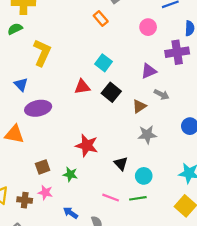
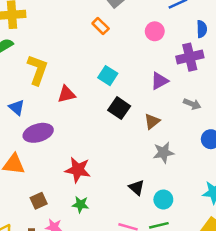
red triangle: (82, 87) -> (66, 94), moved
gray arrow: (161, 94) -> (192, 104), moved
red star: (87, 145) -> (78, 170), moved
brown square: (43, 167) -> (39, 201), moved

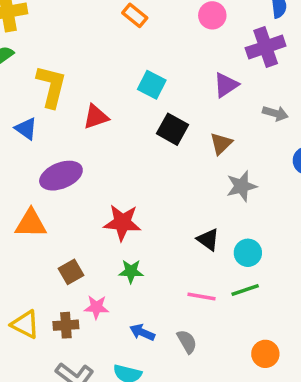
blue triangle: (17, 107) -> (26, 129), moved

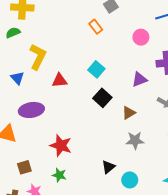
black triangle: (208, 240) -> (108, 167), turned 32

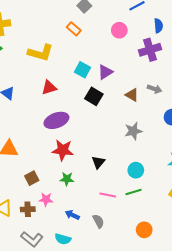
yellow L-shape: (38, 57) -> (41, 53), moved, turned 90
purple triangle: (139, 79) -> (105, 72), moved
purple ellipse: (31, 110) -> (56, 120), moved
brown triangle: (129, 113) -> (132, 95), moved, turned -48
black triangle: (108, 167) -> (98, 162), moved

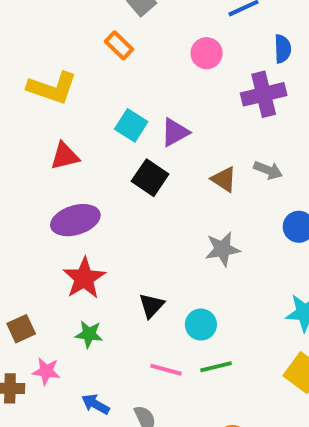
red star: (63, 150) -> (84, 278), turned 30
cyan circle: (136, 170) -> (201, 325), moved

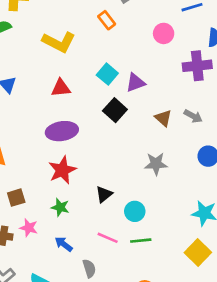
blue arrow: (95, 404) -> (64, 244), moved

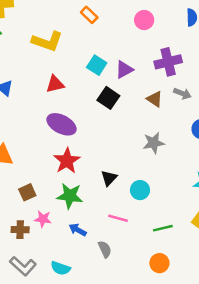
purple cross: (197, 66) -> (168, 62), moved
purple ellipse: (62, 131) -> (61, 124), turned 44
green star: (60, 207) -> (70, 196), size x1.5
green line: (141, 241) -> (163, 228), moved

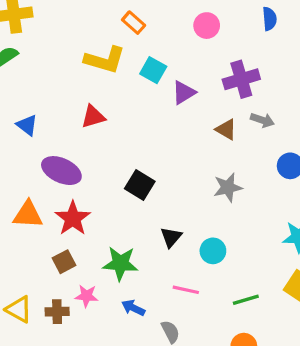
yellow L-shape: (47, 41) -> (105, 60), moved
cyan square: (97, 65) -> (153, 70), moved
black square: (108, 98) -> (140, 185), moved
purple ellipse: (61, 124) -> (61, 171), moved
red star: (67, 161) -> (73, 218), moved

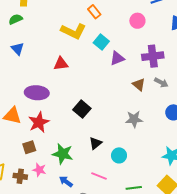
blue triangle: (27, 125) -> (18, 49), moved
purple ellipse: (61, 171) -> (37, 93), turned -30

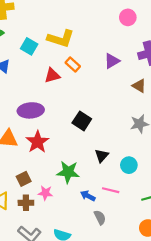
orange rectangle: (94, 12) -> (73, 64), moved
cyan square: (101, 42) -> (29, 46), moved
brown square: (29, 147) -> (24, 179), moved
blue arrow: (66, 182) -> (88, 196), moved

